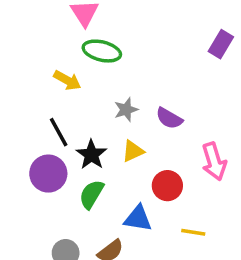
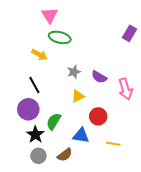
black star: (91, 155) -> (35, 135), moved
pink arrow: (214, 161) -> (125, 89), moved

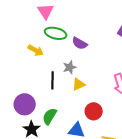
purple semicircle: (99, 77) -> (80, 43), moved
black line: (34, 85) -> (53, 80), moved, turned 30
yellow triangle: (78, 96) -> (79, 84), moved

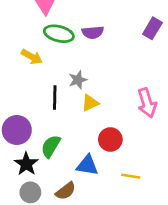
purple semicircle: (80, 43) -> (93, 32), moved, turned -35

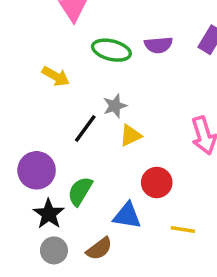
purple semicircle: (93, 32) -> (158, 45), moved
green ellipse: (59, 34) -> (111, 50), moved
black line: (55, 97) -> (85, 129), turned 35

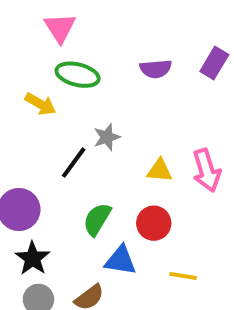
green ellipse: (111, 50) -> (78, 75), moved
yellow triangle: (131, 135) -> (160, 170), moved, turned 30
green semicircle: (80, 191) -> (97, 219), moved

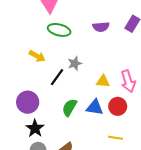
yellow arrow: (40, 104) -> (37, 56), moved
red circle: (154, 223) -> (118, 106), moved
blue triangle: (121, 260) -> (95, 107), moved

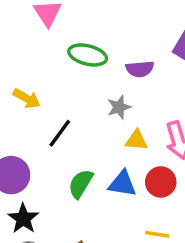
purple semicircle: (101, 27) -> (140, 69), moved
green ellipse: (59, 30) -> (88, 55), moved
gray star: (75, 63) -> (119, 107), moved

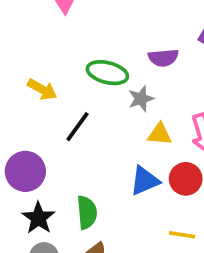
green ellipse: (88, 55) -> (107, 73), moved
green semicircle: (81, 184) -> (87, 212), moved, turned 144
blue triangle: (122, 184) -> (145, 181), turned -32

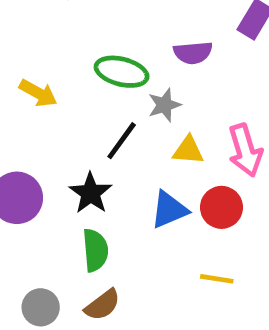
black line: (78, 127) -> (122, 141), moved
black star: (38, 218) -> (91, 193), moved

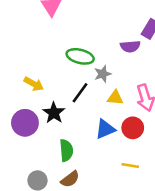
purple semicircle: (193, 53) -> (130, 46), moved
yellow arrow: (38, 93) -> (34, 84), moved
black star: (91, 193) -> (54, 113), moved

